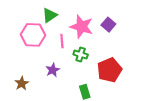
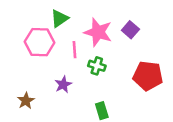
red pentagon: (109, 70) -> (148, 76), moved, turned 30

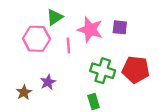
purple square: (130, 30) -> (120, 27), turned -35
green cross: (97, 66) -> (103, 71), moved, size x1.5
purple star: (63, 84) -> (48, 82), moved

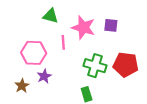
green triangle: (55, 17) -> (51, 16), turned 49
pink hexagon: (36, 39) -> (34, 53), moved

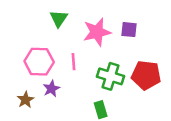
green triangle: (51, 16) -> (59, 18), turned 49
pink star: (83, 28) -> (97, 32), turned -30
pink line: (63, 42) -> (74, 62), moved

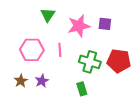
purple star: (51, 89) -> (42, 81), moved

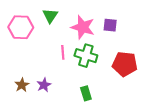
pink star: (79, 26) -> (83, 27), turned 30
pink hexagon: (32, 50) -> (21, 27), moved
green cross: (90, 62) -> (86, 56), moved

